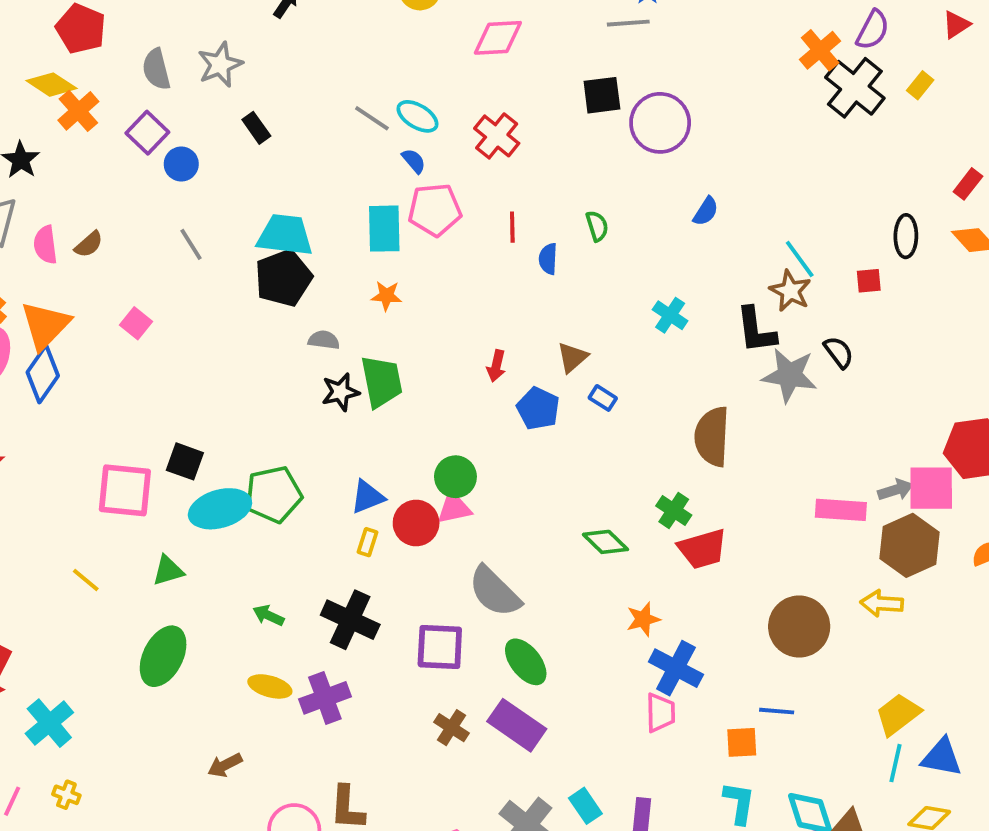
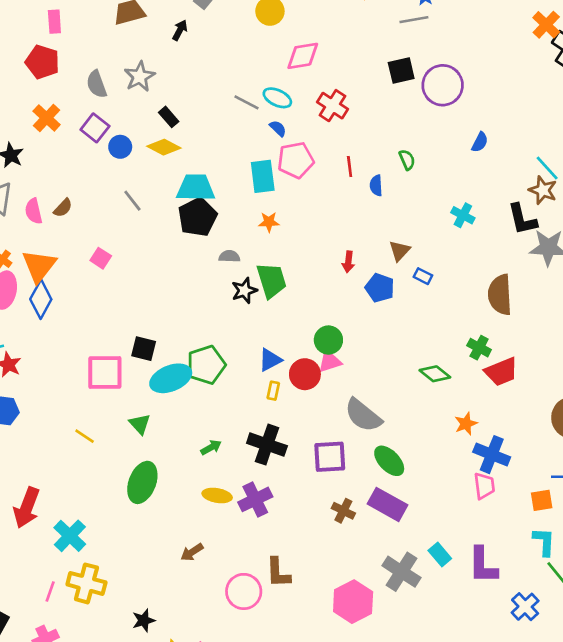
pink diamond: (498, 38) -> (303, 56), moved
yellow diamond: (51, 85) -> (164, 147), moved
green triangle: (168, 571) -> (140, 424), turned -50
green arrow: (268, 615) -> (211, 447), turned 132
yellow cross: (66, 795) -> (86, 583), size x2.0

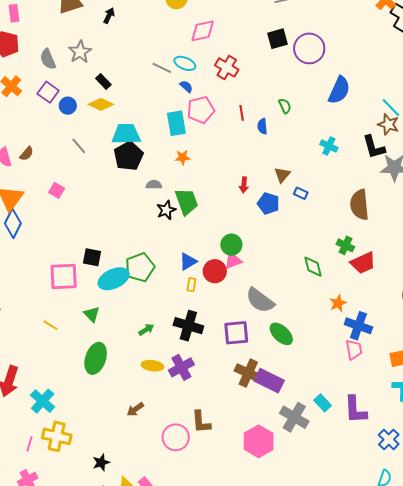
blue semicircle: (480, 142) -> (339, 90), size x1.8
green diamond: (435, 374) -> (313, 267), turned 40
purple rectangle: (388, 504) -> (269, 381), moved
brown cross: (343, 511) -> (248, 373), size x1.5

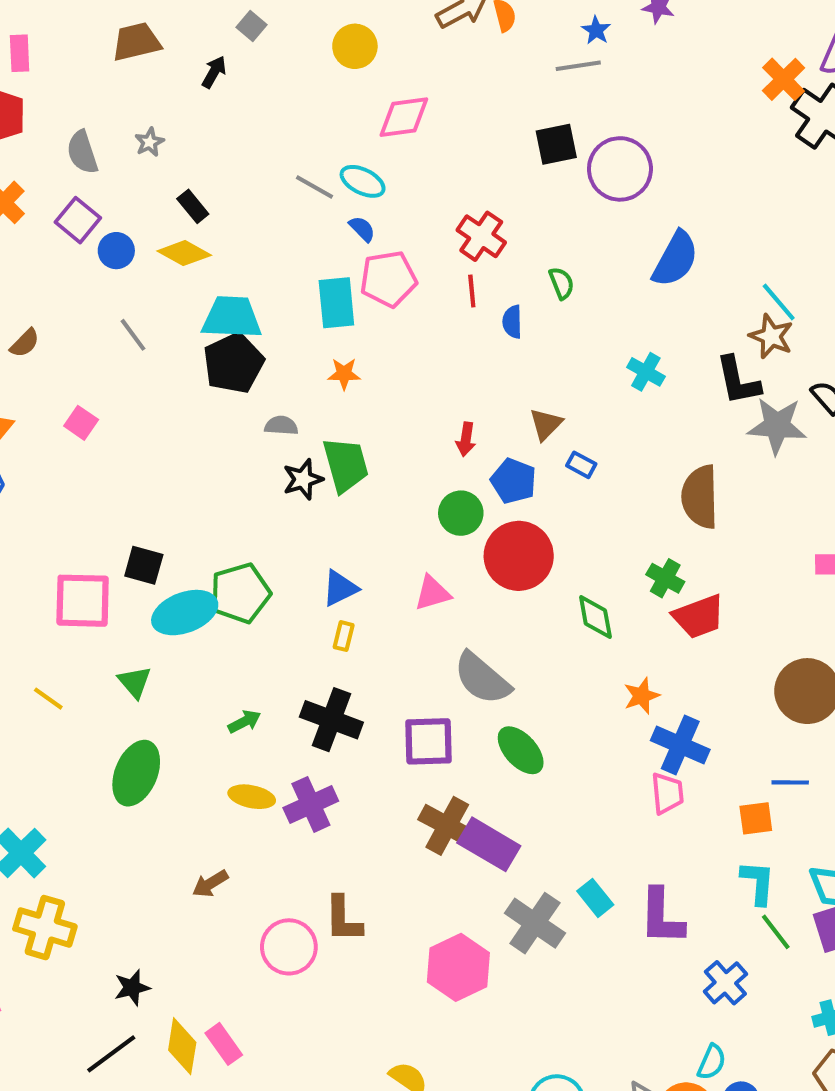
gray star: (80, 52) -> (149, 142), size x0.6
red cross: (227, 67) -> (481, 236), moved
green circle: (231, 245) -> (461, 513), moved
red circle: (215, 271) -> (519, 556), moved, size x1.4

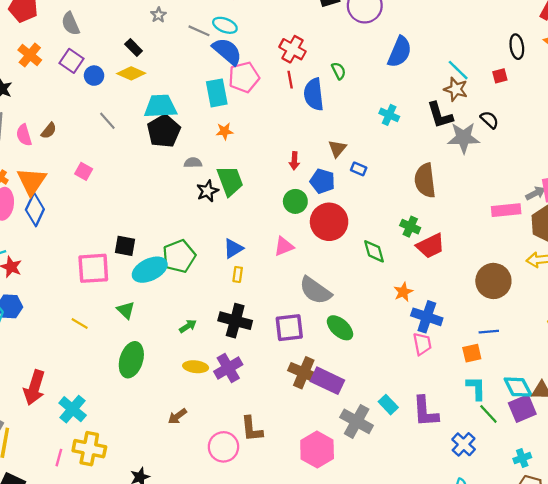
gray star: (149, 142) -> (158, 15), moved
blue semicircle: (362, 229) -> (227, 51), size x2.0
blue semicircle: (512, 322) -> (314, 94), size x1.8

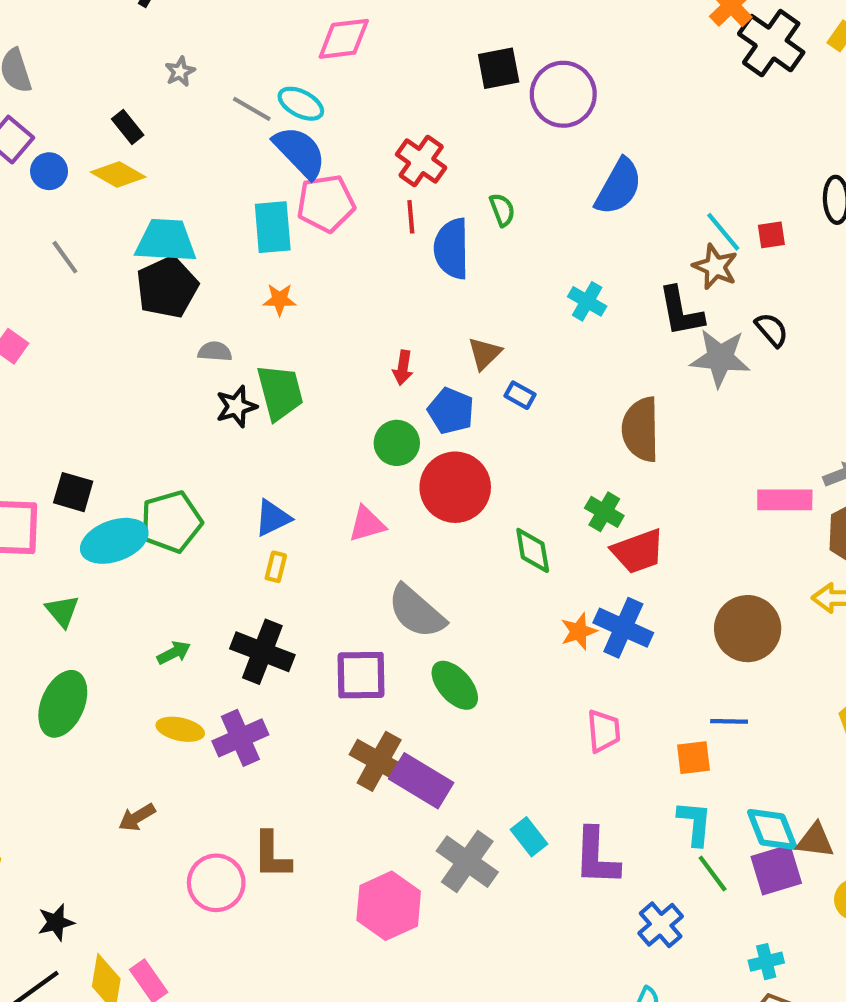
red square: (500, 76) -> (771, 235), moved
blue cross: (427, 317) -> (623, 628), moved

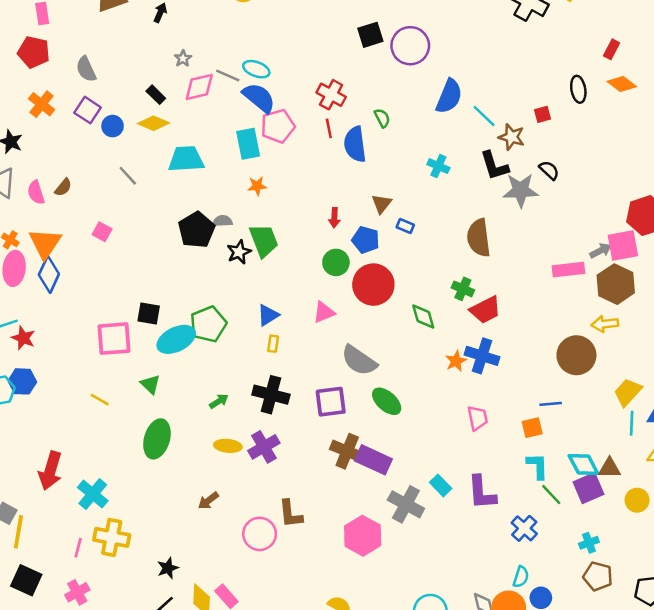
pink diamond: (344, 39) -> (199, 87), moved
cyan line: (723, 232) -> (484, 116), moved
black pentagon: (167, 287) -> (197, 230), moved
brown circle: (748, 629) -> (576, 355), moved

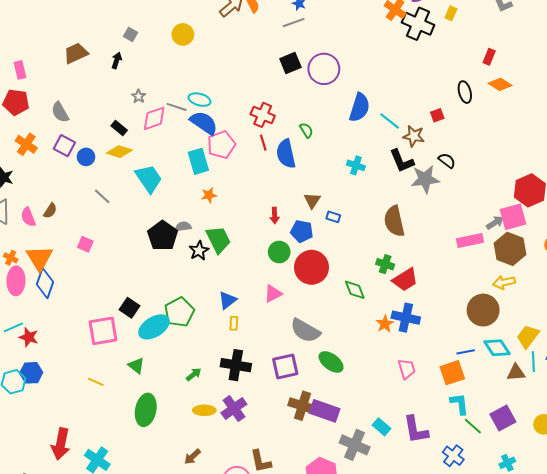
cyan trapezoid: (186, 159) -> (149, 179), turned 64
black square: (149, 313) -> (130, 308), turned 30
orange square: (532, 428) -> (452, 373), size x1.4
cyan diamond: (583, 465) -> (497, 348), moved
brown triangle: (610, 468) -> (516, 373), moved

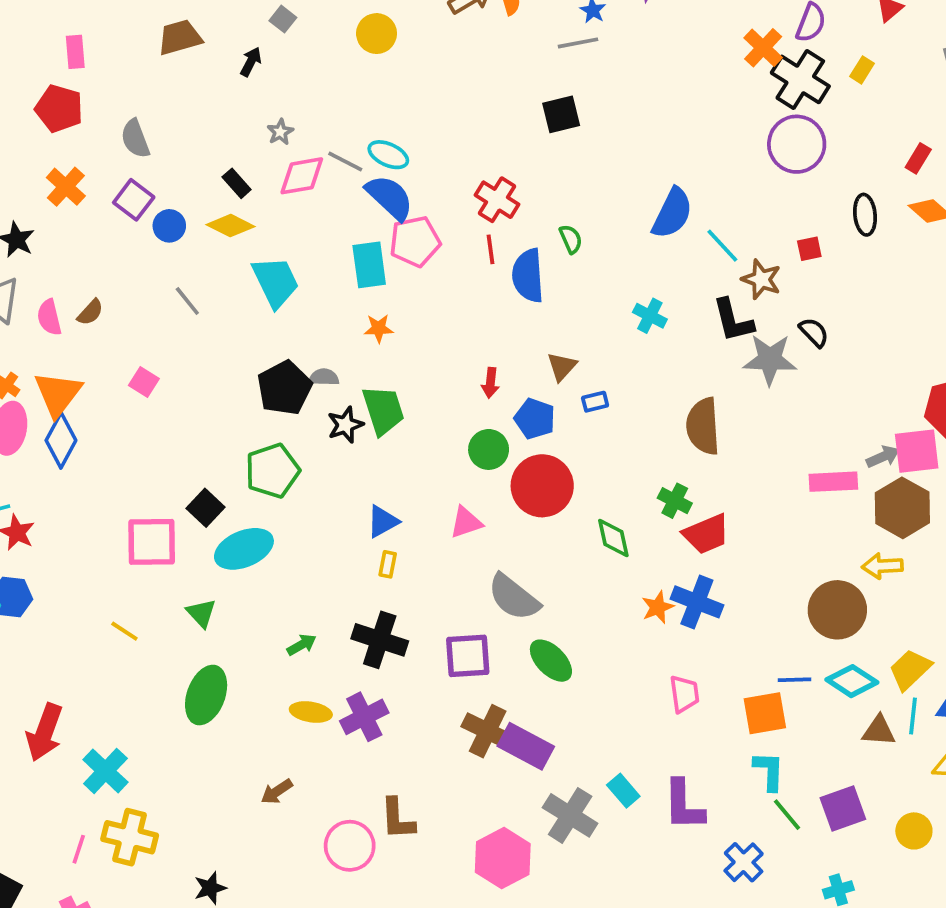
purple circle: (324, 69) -> (797, 144), moved
blue rectangle: (333, 217) -> (595, 402), turned -40
green pentagon: (179, 312) -> (272, 471), moved
cyan diamond: (497, 348) -> (852, 681), turned -32

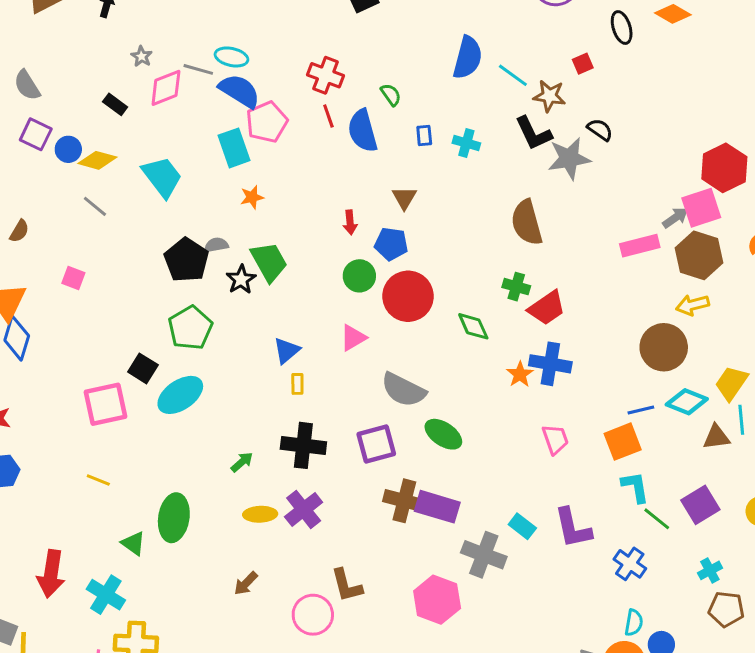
yellow diamond: (230, 226) -> (97, 160), moved
blue rectangle: (595, 402) -> (424, 135), moved, turned -70
green triangle: (201, 613) -> (133, 543), moved

